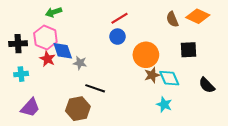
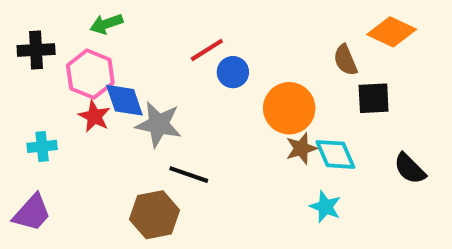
red line: (120, 18) -> (207, 50), moved
brown semicircle: (172, 19) -> (345, 60), moved
black cross: (18, 44) -> (36, 50), moved
gray star: (80, 63) -> (159, 124), size x1.6
purple trapezoid: (30, 108) -> (32, 213), moved

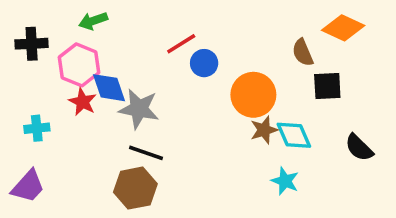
black line: (189, 175) -> (146, 153), moved

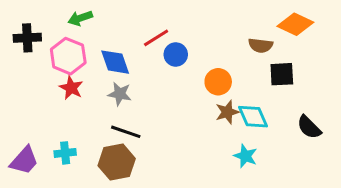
brown semicircle: (303, 53) -> (261, 45), turned -60
blue diamond: (109, 88) -> (115, 62), moved
orange circle: (253, 95) -> (218, 82), size x0.7
gray star: (139, 109) -> (120, 94), size x0.7
cyan cross: (37, 128) -> (65, 153), moved

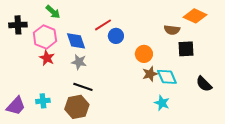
green arrow: (80, 18) -> (53, 12), turned -119

